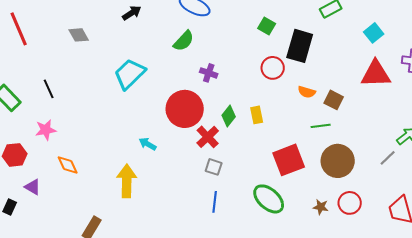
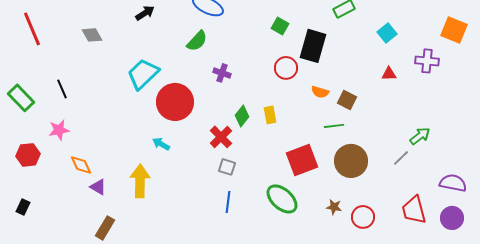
red triangle: (376, 74) -> (389, 74), size x0.5
red circle: (185, 109) -> (175, 102), moved
purple triangle: (33, 187) -> (98, 187), moved
red circle: (350, 203) -> (363, 217), moved

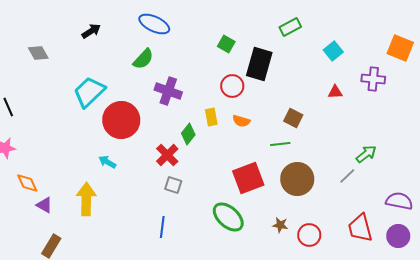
purple cross: (222, 73) -> (168, 91), size x1.5
orange semicircle: (320, 92) -> (241, 121), moved
yellow rectangle: (270, 115) -> (211, 117), moved
blue line: (228, 202) -> (162, 227), moved

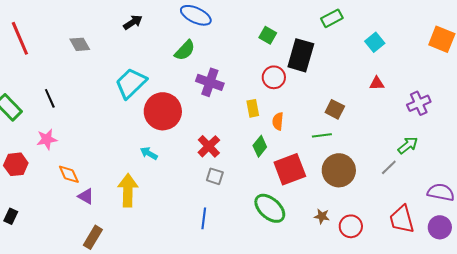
purple cross: (373, 79) -> (419, 103), moved, turned -30
orange semicircle: (241, 121) -> (278, 121), moved, turned 78
green diamond: (188, 134) -> (260, 146), moved

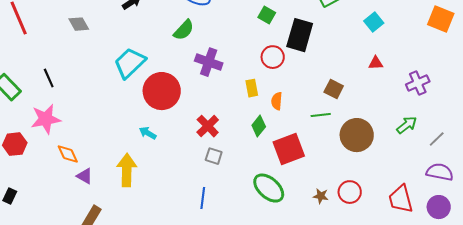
pink star: (47, 139) -> (46, 119), size x1.4
gray line: (389, 167) -> (437, 139), moved
brown circle: (339, 170) -> (357, 135), moved
red circle: (351, 226) -> (350, 192), moved

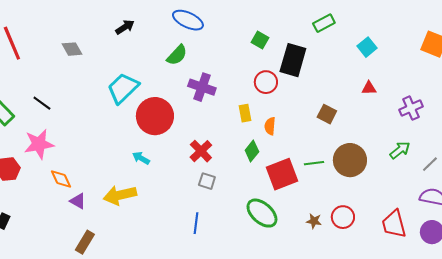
black line: (49, 78) -> (42, 103), turned -30
green line: (321, 115) -> (314, 163), moved
yellow arrow: (127, 170) -> (120, 195), turned -104

